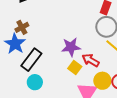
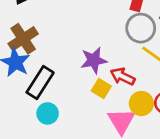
brown cross: (22, 27) -> (23, 39), size x1.5

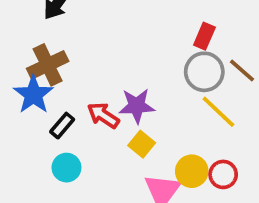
red arrow: (123, 76) -> (103, 115), moved
black rectangle: (40, 83) -> (62, 126), size x0.6

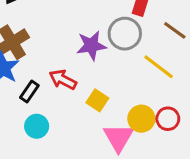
gray circle: (204, 72) -> (125, 34), moved
purple star: (137, 106) -> (91, 46), moved

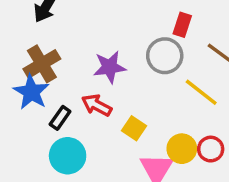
purple star: (91, 46) -> (110, 67), moved
cyan circle: (37, 126) -> (68, 156), size x1.4

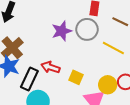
purple star: (110, 67) -> (62, 31), moved
black rectangle: (60, 118) -> (29, 79), size x1.5

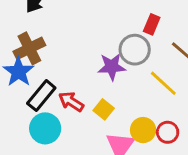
purple star: (62, 31) -> (112, 67), moved
red arrow: (50, 67) -> (71, 102), moved

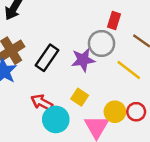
black rectangle: (41, 96) -> (47, 58), moved
red arrow: (71, 102) -> (42, 102), moved
cyan circle: (45, 128) -> (56, 119), moved

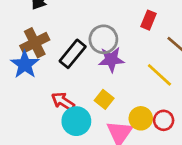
gray circle: (102, 43) -> (103, 39), moved

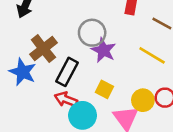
brown cross: (35, 43) -> (43, 49), moved
black rectangle: (73, 54) -> (67, 72), moved
purple star: (111, 60) -> (104, 50), turned -30

